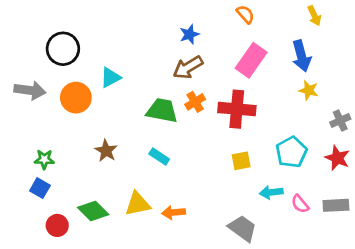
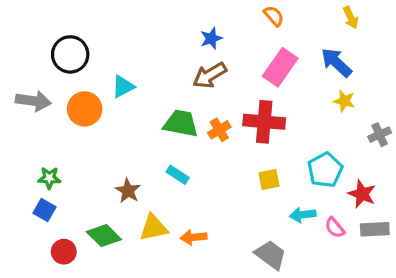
blue arrow: (301, 56) -> (336, 62), turned 148
orange cross: (195, 102) -> (219, 130), moved
brown star: (106, 151) -> (128, 191), moved
red star: (337, 158) -> (362, 194), moved

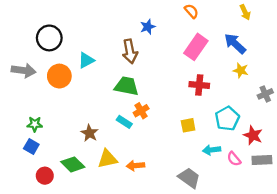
brown arrow: (210, 75) -> (130, 51), moved, turned -70
red cross: (264, 122) -> (199, 85), moved, size x0.7
orange cross: (219, 130) -> (141, 111), moved

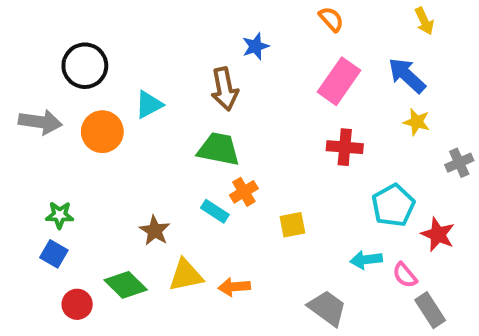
yellow square: (188, 125) -> (292, 225), moved
gray rectangle: (262, 160) -> (430, 310), moved, turned 60

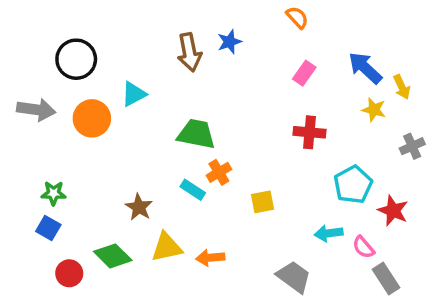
yellow arrow: (424, 21) -> (402, 87), moved
pink rectangle: (339, 81) -> (304, 73), size x0.6
brown arrow: (225, 89) -> (189, 52), moved

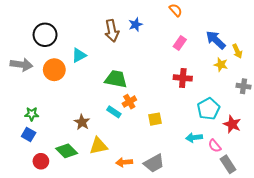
gray cross: (412, 146) -> (243, 86), turned 32
orange arrow: (210, 258) -> (124, 162), moved
gray trapezoid: (294, 277) -> (154, 163), moved, turned 115

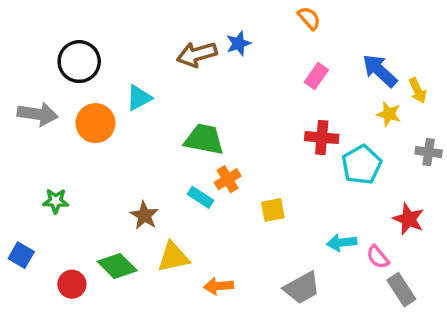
brown arrow: (112, 31) -> (197, 54), turned 85
cyan pentagon: (208, 109) -> (362, 165), moved
blue square: (29, 135) -> (21, 255), moved
gray trapezoid: (154, 163) -> (302, 288), moved

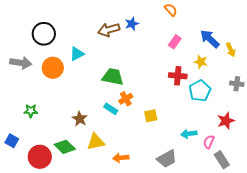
yellow star: (389, 114) -> (201, 62), moved
red star: (409, 219) -> (226, 121), turned 30
pink semicircle: (378, 257) -> (209, 142), turned 64
red circle: (72, 284) -> (40, 157), size x1.5

